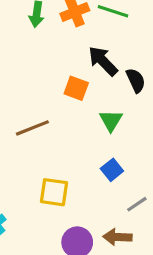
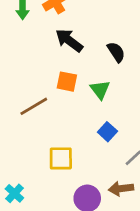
black arrow: (103, 61) -> (69, 40), moved
orange square: (76, 88) -> (67, 82), moved

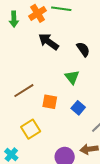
orange square: (67, 82) -> (50, 102), moved
yellow square: (61, 158) -> (31, 129), moved, turned -30

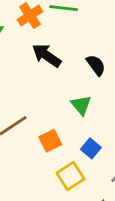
orange square: (50, 102) -> (50, 141), turned -35
yellow square: (31, 129) -> (71, 176), moved

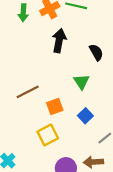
black arrow: (47, 55) -> (59, 41), turned 60
yellow square: (71, 176) -> (48, 135), moved

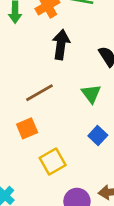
brown line: (28, 92) -> (39, 93), moved
orange square: (55, 107) -> (27, 128), moved

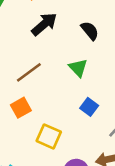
black arrow: (61, 45) -> (44, 24), turned 48
yellow square: (53, 161) -> (49, 136), turned -30

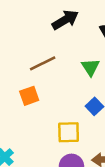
yellow square: (49, 136) -> (69, 132), moved, turned -35

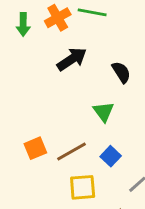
brown line: (43, 63) -> (71, 152), moved

